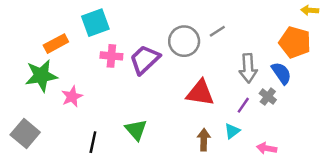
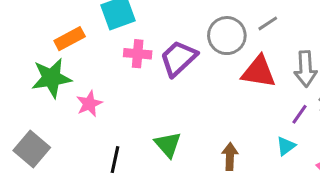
red triangle: (200, 93) -> (259, 72), moved
brown arrow: (204, 140) -> (230, 157), moved

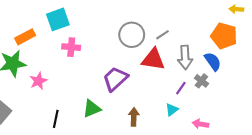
gray line: (268, 23) -> (162, 35), moved
purple trapezoid: (178, 58) -> (115, 79), moved
green triangle: (168, 144) -> (92, 109), turned 48

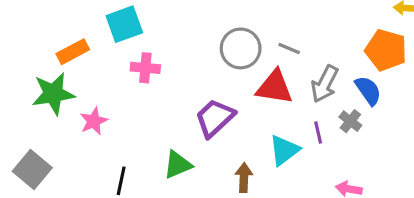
gray line: (162, 35) -> (289, 48), turned 56
gray arrow: (185, 57) -> (325, 84), turned 30
purple line: (181, 88) -> (318, 132), turned -48
cyan triangle: (172, 110) -> (284, 150), moved, size x1.5

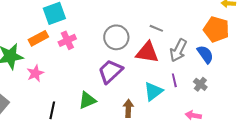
gray circle: (241, 48) -> (116, 37), moved
orange rectangle: (73, 52) -> (38, 38), moved
pink cross: (145, 68) -> (67, 40), turned -30
gray cross: (350, 121) -> (200, 84), moved

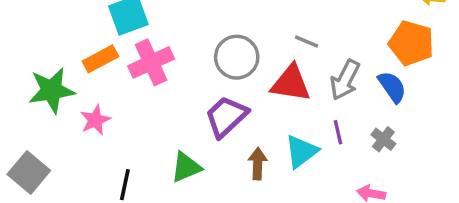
pink cross: (67, 40) -> (151, 62), size x1.4
brown arrow: (128, 108) -> (258, 164), moved

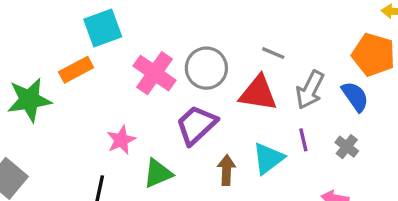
pink cross: (151, 62) -> (155, 73), moved, turned -30
pink star: (95, 120) -> (121, 140), moved

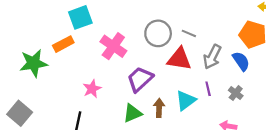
gray circle: (206, 68) -> (158, 33), moved
green triangle: (158, 173) -> (132, 113), moved

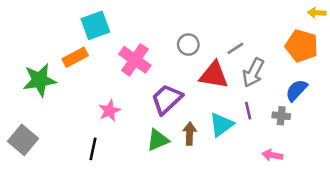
gray circle: (158, 33) -> (188, 45), size x0.7
gray line: (189, 33) -> (235, 48), moved, turned -56
blue semicircle: (241, 61) -> (296, 90), moved, turned -102
gray cross: (236, 93) -> (281, 116), turned -32

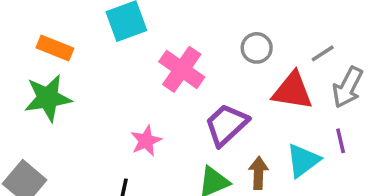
orange rectangle: (75, 57) -> (55, 48), moved, turned 50

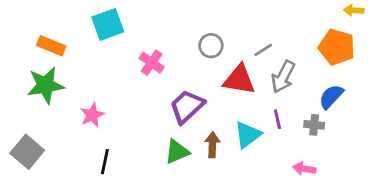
pink cross: (182, 69) -> (152, 63), size x0.7
pink star: (146, 141) -> (92, 115), moved

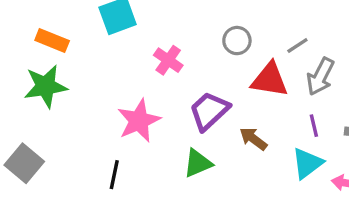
pink star: (92, 115) -> (139, 121), moved, size x1.5
cyan triangle: (248, 135) -> (307, 163), moved
brown arrow: (212, 145) -> (253, 139), moved, turned -55

